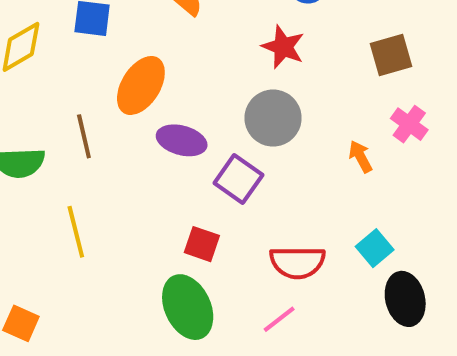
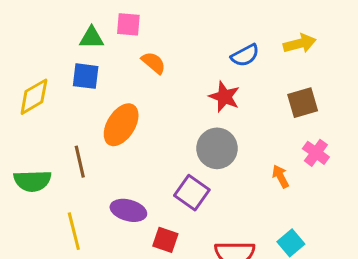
purple ellipse: (182, 140) -> (128, 210), moved

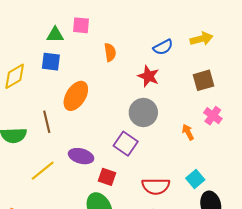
orange semicircle: (154, 63) -> (110, 52), moved, turned 42
yellow line: (74, 231) -> (43, 171), turned 65

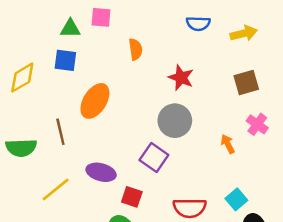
blue semicircle: (163, 47) -> (198, 23), moved, turned 30

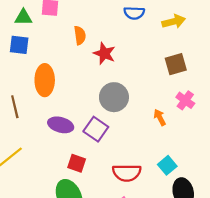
red star: (181, 78) -> (104, 53), moved
orange ellipse: (95, 101) -> (45, 80), turned -32
purple ellipse: (101, 172) -> (61, 125), moved

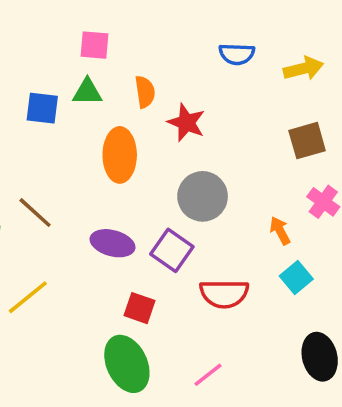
green triangle: (23, 17) -> (87, 92), moved
orange ellipse: (45, 80) -> (120, 155), moved
brown line: (15, 107) -> (35, 213), turned -35
cyan square: (167, 165) -> (296, 277), moved
red semicircle: (127, 173) -> (224, 294), moved

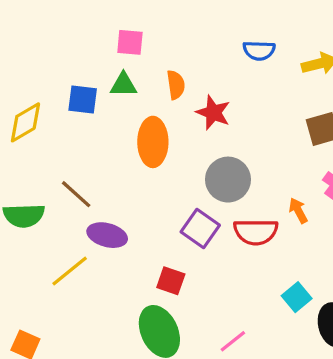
purple ellipse: (112, 243) -> (107, 235), moved
cyan square: (296, 277) -> (297, 297), moved
red semicircle: (224, 294) -> (256, 232), moved

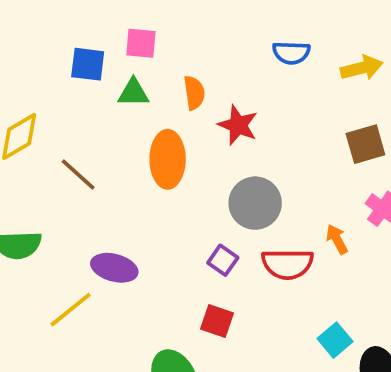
blue square: (83, 99) -> (88, 64), moved
brown line: (76, 194) -> (78, 175), moved
purple square: (200, 229) -> (223, 260), size x0.7
red square: (171, 281) -> (217, 321), moved

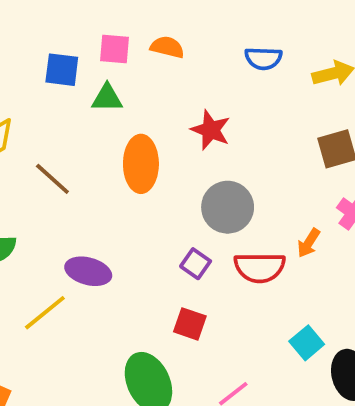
orange semicircle: (194, 93) -> (167, 47), moved, turned -68
orange arrow: (337, 239) -> (309, 243), turned -120

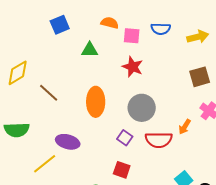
pink square: (115, 49) -> (132, 36), moved
blue square: (62, 70) -> (60, 25), moved, turned -30
green triangle: (107, 98) -> (90, 50), moved
orange ellipse: (141, 164) -> (96, 102), moved

